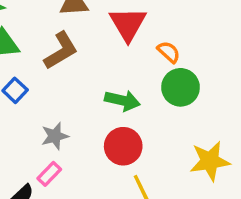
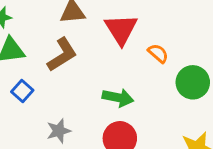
green circle: (181, 87) -> (193, 82), moved

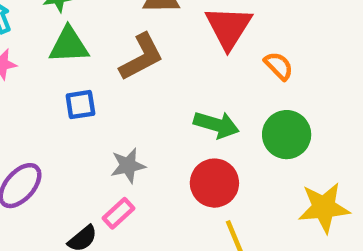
green circle: (193, 82) -> (287, 135), moved
blue square: (22, 91) -> (80, 105), turned 35

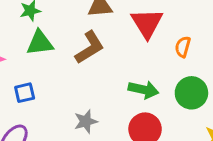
orange semicircle: (279, 66) -> (183, 47), turned -115
blue square: (80, 105) -> (25, 93), moved

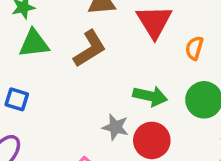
blue square: (25, 93) -> (17, 99), turned 30
gray star: (86, 121) -> (115, 127), moved, turned 30

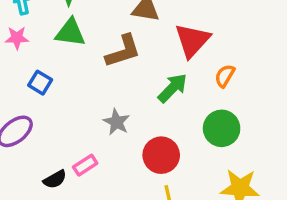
green arrow: (150, 96) -> (172, 88), moved, turned -72
gray star: (115, 127) -> (117, 122), moved

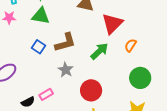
brown L-shape: (123, 51) -> (65, 42), moved
blue square: (40, 83) -> (38, 47), moved
green circle: (222, 128) -> (140, 78), moved

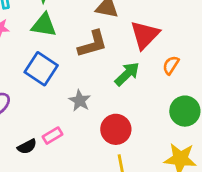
brown L-shape: (65, 42) -> (93, 44), moved
blue square: (38, 47) -> (41, 69), size x1.6

